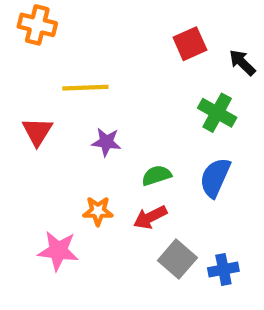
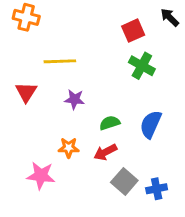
black arrow: (242, 63) -> (170, 17), moved
green cross: (217, 113) -> (142, 66), moved

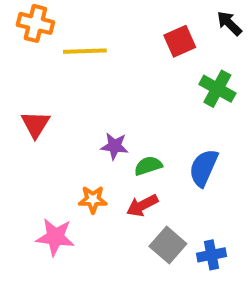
yellow line: (60, 61) -> (85, 51), moved
green cross: (142, 66) -> (217, 89), moved
purple star: (74, 99) -> (115, 146), moved

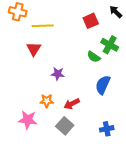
red triangle: (35, 124) -> (34, 49), moved
green semicircle: (148, 166) -> (94, 57), moved, turned -128
gray square: (168, 245) -> (65, 126), moved

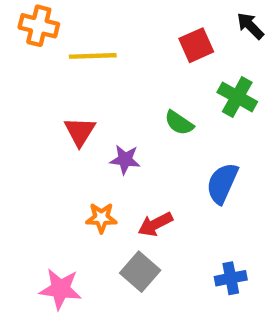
red triangle: (34, 49) -> (80, 131), moved
green semicircle: (94, 57) -> (179, 123), moved
pink star: (28, 120) -> (60, 289), moved

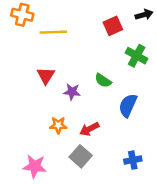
black arrow: (250, 26) -> (144, 15), turned 119
green semicircle: (179, 123) -> (103, 81), moved

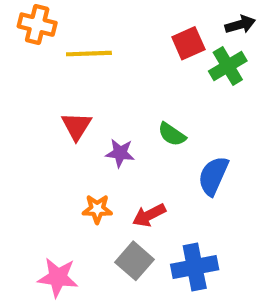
green cross: (137, 56) -> (228, 66), moved, turned 30
blue cross: (133, 160) -> (195, 267), moved, size x1.5

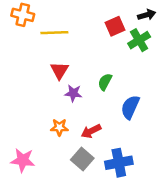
red triangle: (77, 126) -> (59, 70), moved
green semicircle: (172, 134) -> (105, 82), turned 84
pink star: (58, 277) -> (23, 160), moved

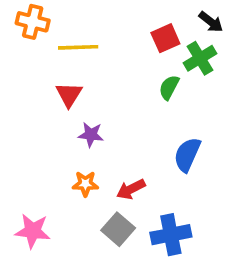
black arrow: (147, 15) -> (211, 22), turned 54
red triangle: (59, 70) -> (69, 95), moved
green semicircle: (105, 82) -> (169, 87), moved
purple star: (73, 93) -> (91, 135), moved

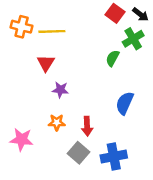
orange cross: (33, 22) -> (22, 27), moved
red square: (165, 38) -> (115, 13), moved, turned -30
red arrow: (131, 189) -> (87, 126), turned -66
pink star: (33, 231) -> (22, 139), moved

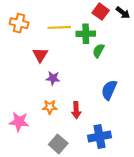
yellow line: (52, 31) -> (59, 27), moved
green cross: (133, 39) -> (86, 34), moved, turned 30
gray square: (79, 153) -> (58, 144), moved

